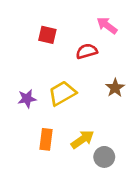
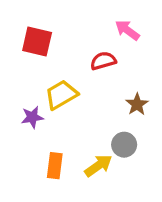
red square: (47, 35) -> (37, 41), moved, size x1.4
yellow trapezoid: (62, 93) -> (61, 95), moved
gray circle: (104, 157) -> (124, 145), moved

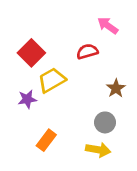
red square: (37, 41) -> (31, 53), moved, turned 32
orange rectangle: (55, 166) -> (46, 140), turned 30
yellow arrow: (98, 166) -> (98, 150), moved, turned 45

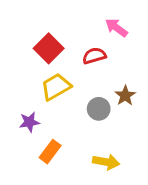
red square: (31, 53) -> (49, 48), moved
purple star: (27, 99) -> (29, 122), moved
gray circle: (105, 122) -> (99, 109), moved

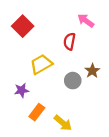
red square: (49, 48) -> (23, 26), moved
red semicircle: (94, 56) -> (69, 41), turned -63
yellow arrow: (106, 162) -> (63, 123), moved, turned 30

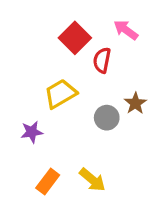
red square: (23, 26) -> (75, 38), moved
orange rectangle: (37, 112) -> (48, 181), moved

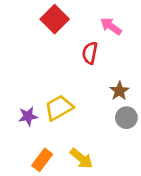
red square: (75, 38) -> (55, 19), moved
yellow trapezoid: (60, 94) -> (59, 108), moved
gray circle: (107, 118) -> (126, 118), moved

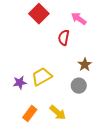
gray circle: (126, 118) -> (79, 86), moved

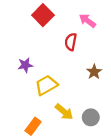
purple star: (20, 83) -> (25, 65), moved
gray circle: (79, 86) -> (91, 117), moved
yellow arrow: (58, 113) -> (64, 112), moved

